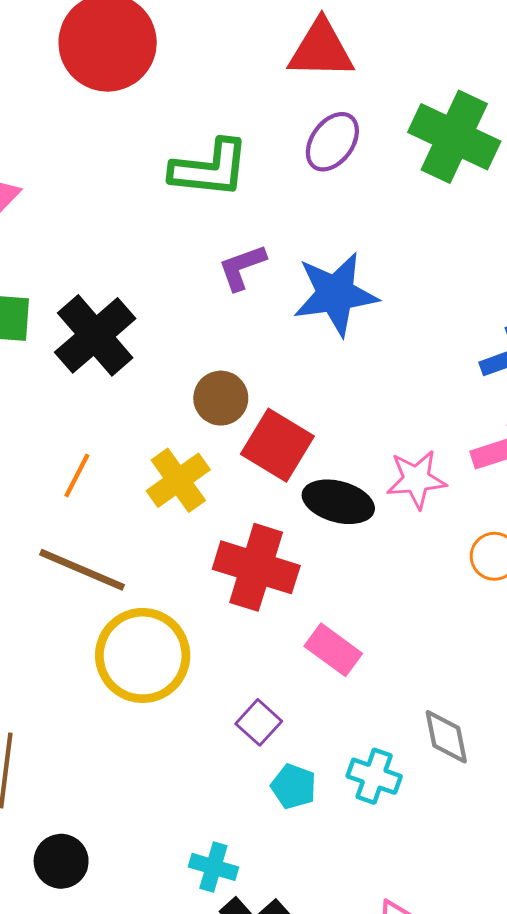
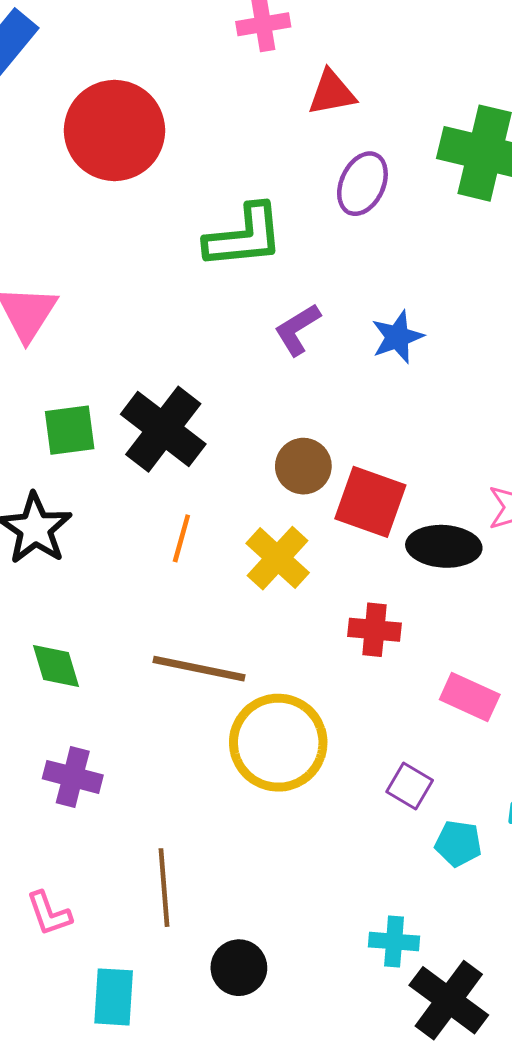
red triangle: (321, 49) -> (332, 93), size x0.7
blue star: (335, 294) -> (397, 337), size x0.6
orange line: (77, 475) -> (181, 538), moved
red cross: (256, 567) -> (375, 630), size x0.6

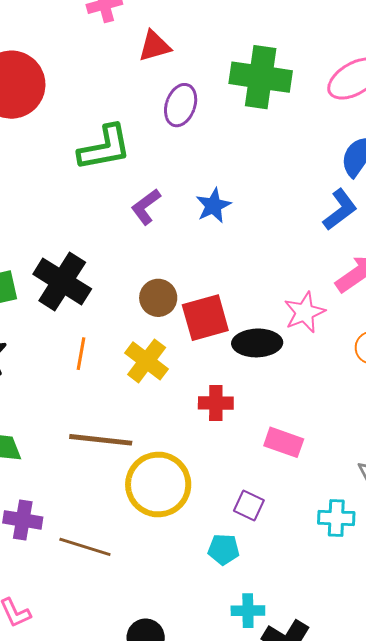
red square: (370, 502) -> (205, 318), turned -30
cyan pentagon: (458, 843) -> (223, 549), moved
brown line: (164, 888) -> (85, 547), moved, turned -63

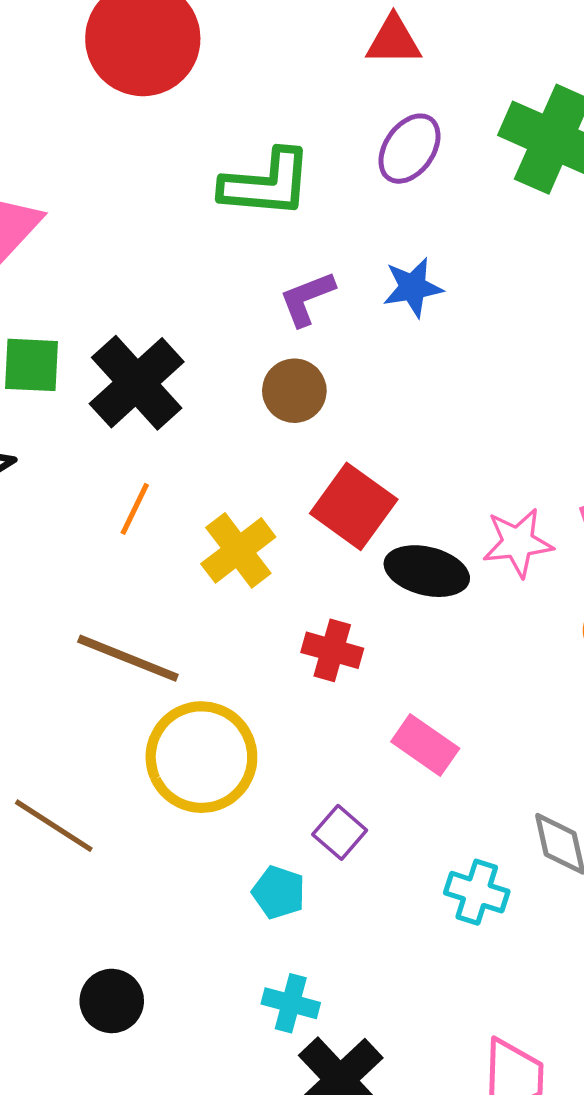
blue star: (213, 206) -> (413, 287), moved
brown circle: (158, 298) -> (294, 391), moved
red square: (205, 318) -> (354, 506), turned 36

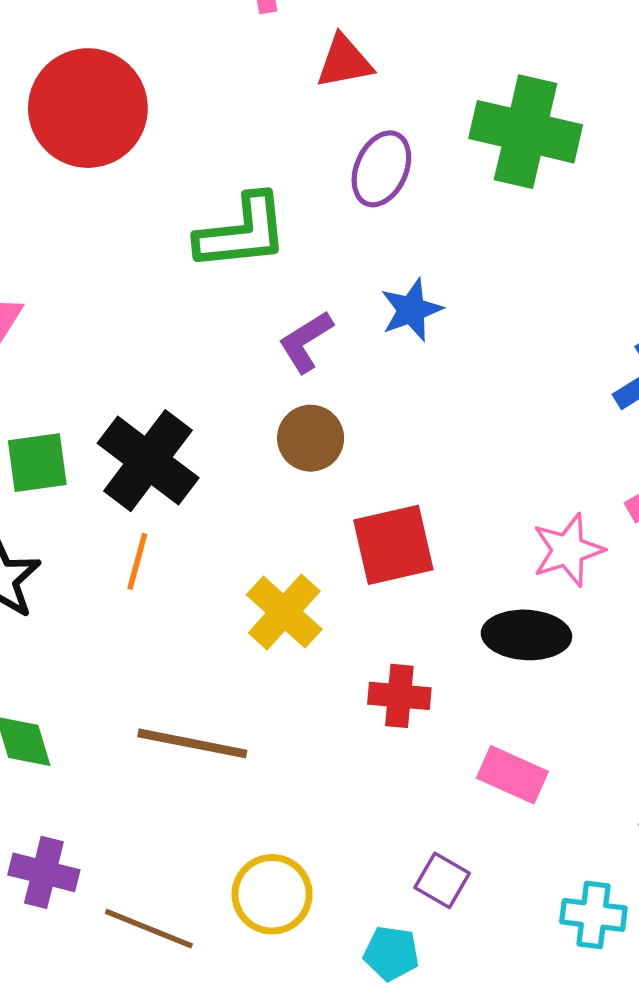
red square: (354, 506) -> (393, 545), turned -38
orange line: (135, 509) -> (137, 561), moved
black ellipse: (427, 571) -> (526, 635), moved
yellow circle: (201, 757) -> (272, 894), moved, size x0.7

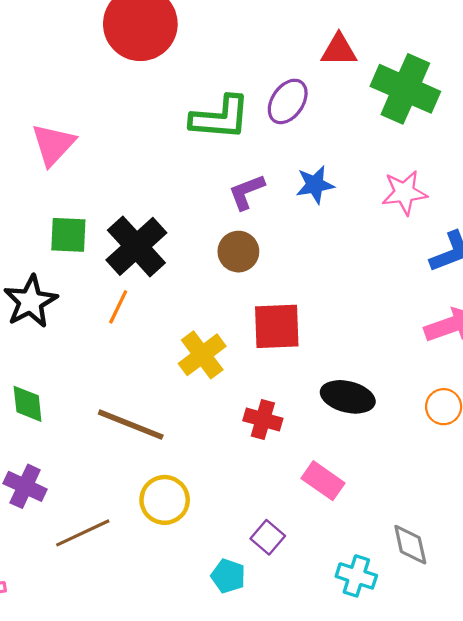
red triangle: (344, 62) -> (339, 50), moved
purple ellipse: (381, 169) -> (288, 101), moved
pink star: (568, 550) -> (404, 193), moved
yellow circle: (272, 894) -> (165, 500), moved
brown line: (149, 929) -> (83, 533), turned -58

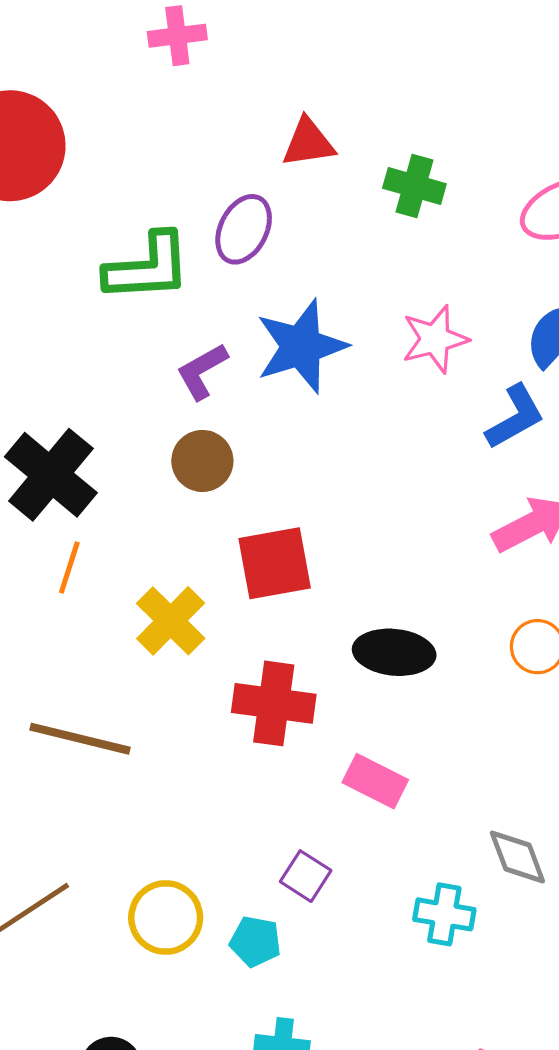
green cross: (405, 89) -> (414, 186), size x0.6
blue star: (315, 185) -> (301, 346), size x1.6
orange line: (118, 307) -> (69, 568), moved
red cross: (263, 419) -> (274, 703), size x1.4
yellow circle: (165, 500) -> (166, 918), moved

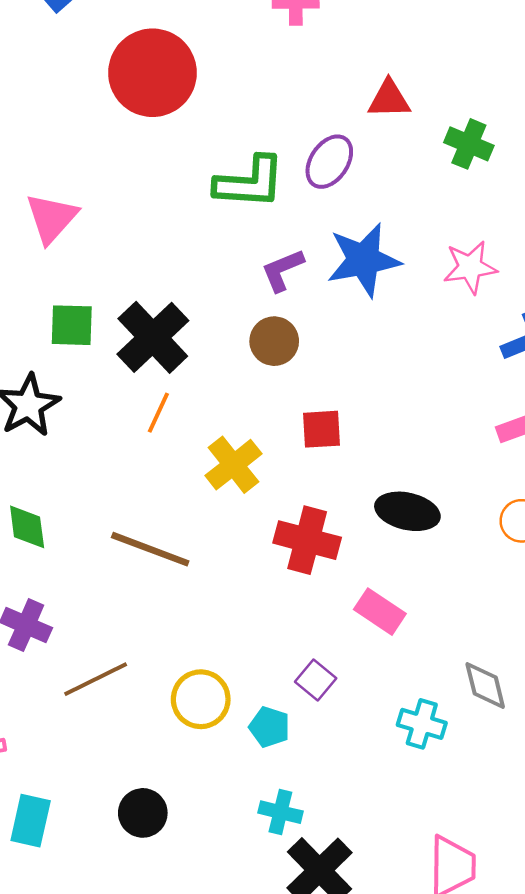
red square: (275, 563) -> (321, 429), size x0.7

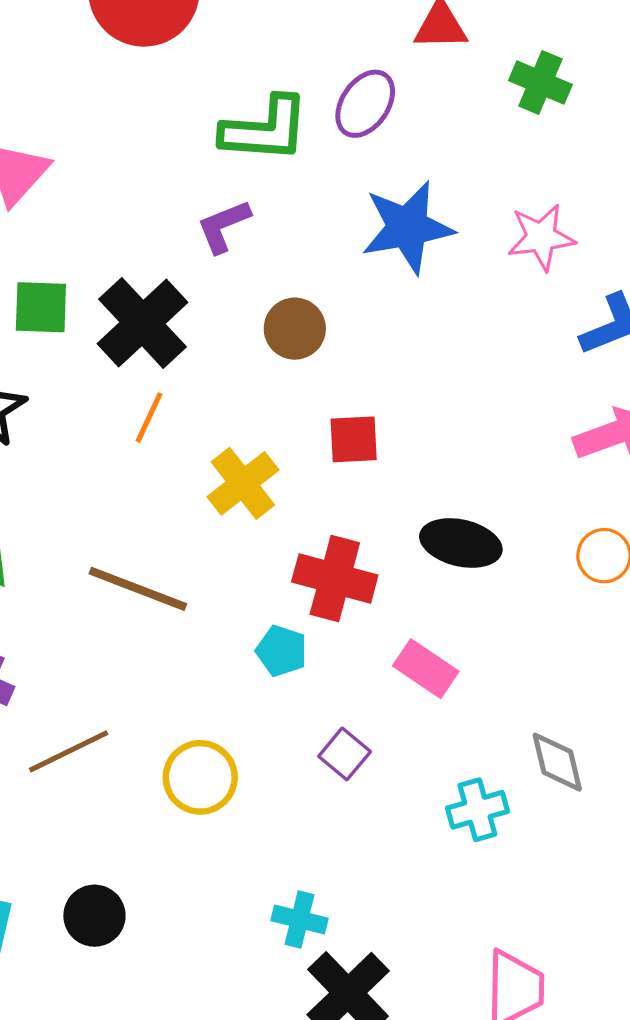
purple L-shape: (283, 270) -> (224, 226), moved
cyan cross: (422, 724) -> (477, 810), turned -33
cyan pentagon: (269, 727) -> (282, 651), moved
black circle: (143, 813) -> (94, 916), moved

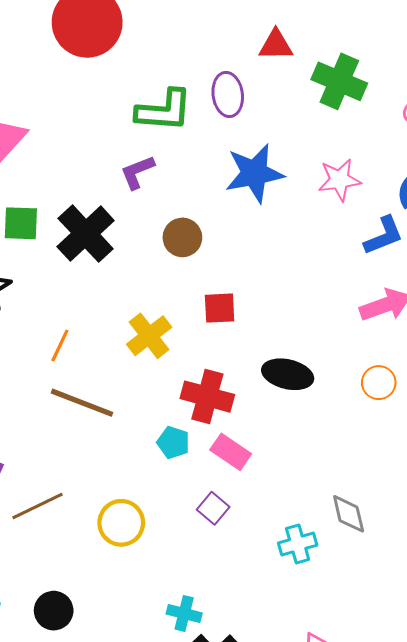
green cross: (540, 83) -> (339, 81), size x1.4
purple ellipse: (365, 104) -> (228, 94), turned -42
orange line: (149, 418) -> (60, 345), moved
pink rectangle: (426, 669) -> (231, 452), moved

